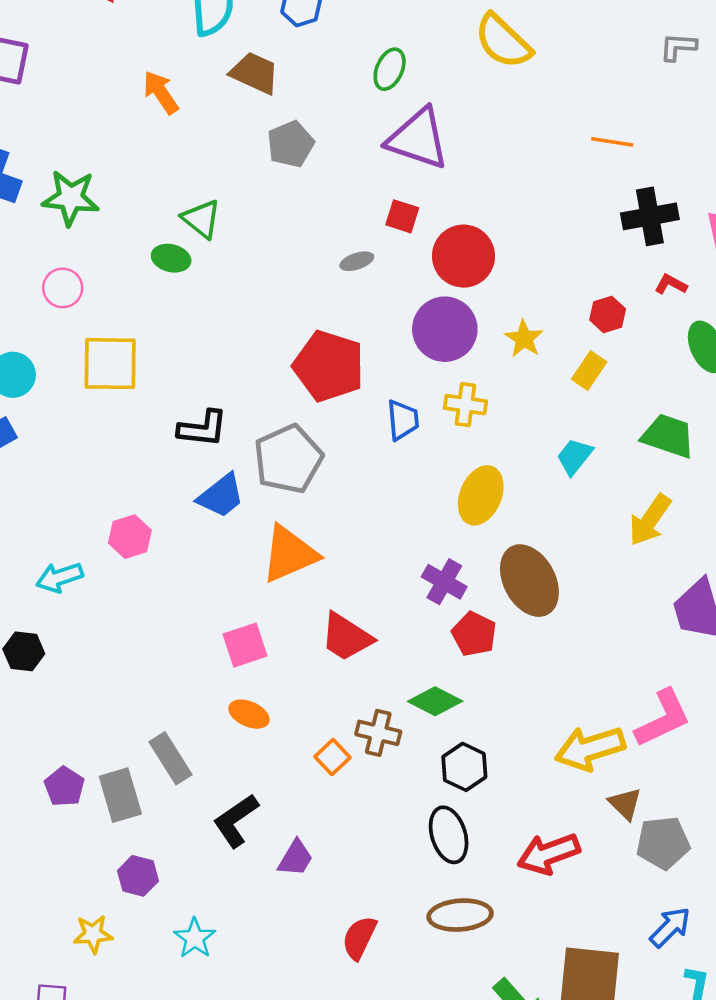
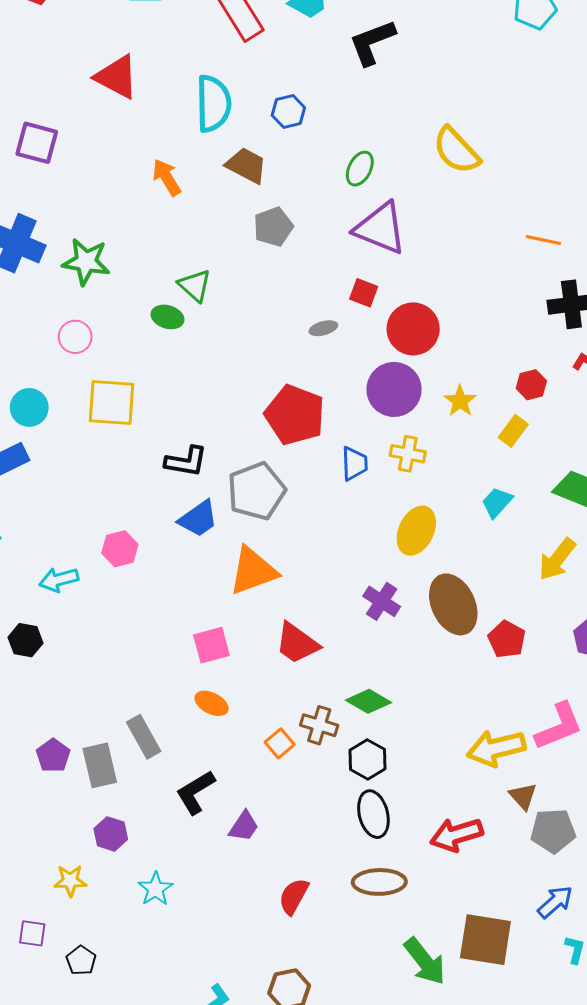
red pentagon: (474, 634) -> (507, 639), moved
black hexagon: (464, 767) -> (367, 759), moved

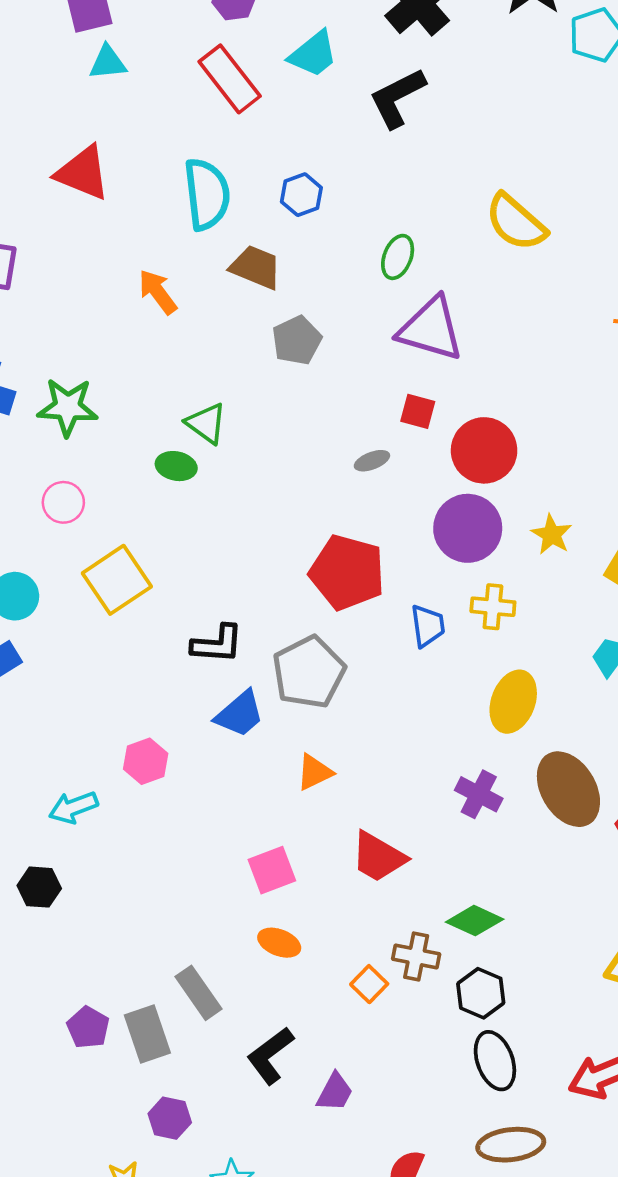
yellow square: (111, 403) -> (117, 580), turned -32
orange triangle: (253, 571) -> (314, 772), size x0.6

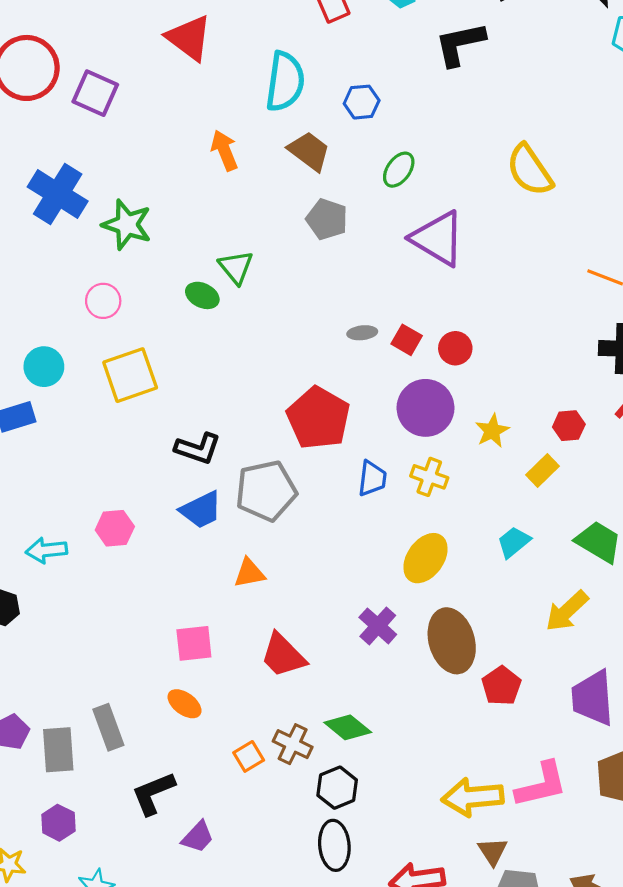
green ellipse: (398, 257) -> (399, 170), moved
gray pentagon: (297, 340) -> (327, 219), turned 30
red square: (418, 411) -> (407, 340), moved
red circle: (484, 450) -> (455, 348), size x0.6

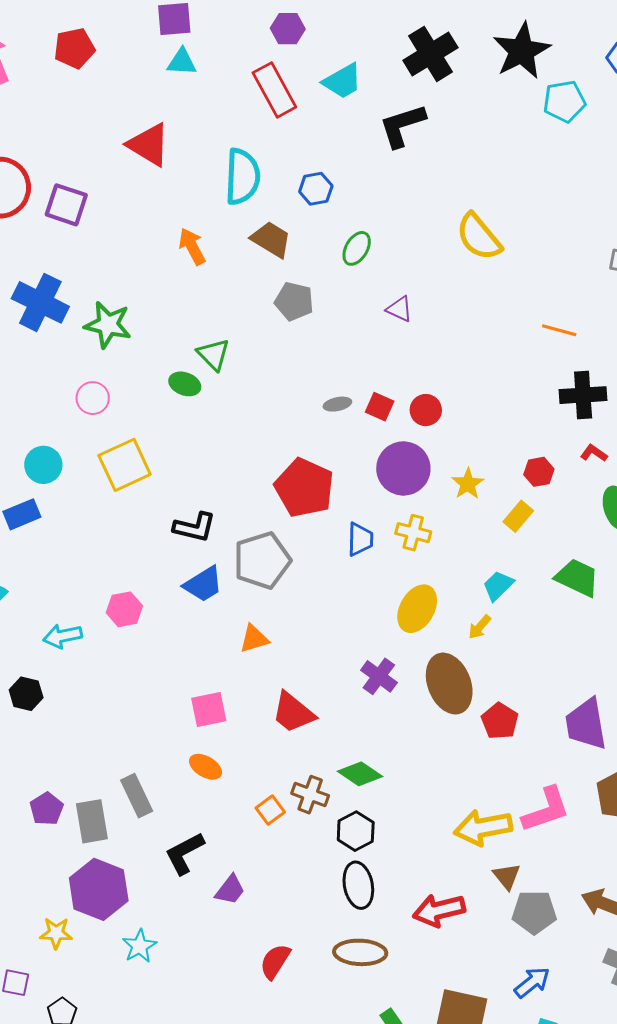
purple triangle: (438, 238) -> (399, 309), size x0.5
yellow arrow: (567, 611) -> (480, 627), moved, size x0.6
purple hexagon: (58, 823) -> (99, 889), size x1.8

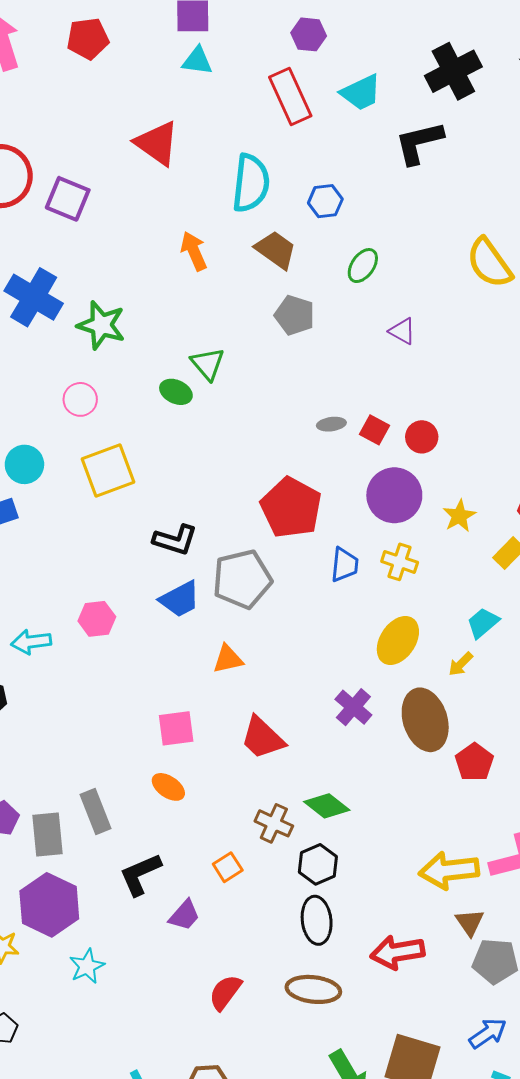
orange square: (270, 810) -> (228, 867), moved

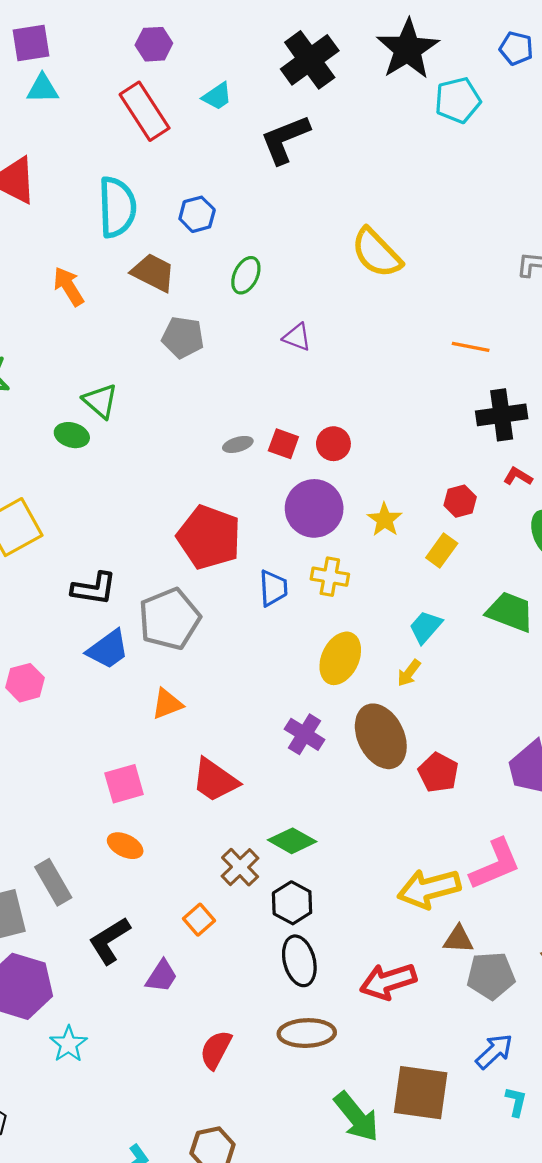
cyan trapezoid: (361, 92) -> (217, 96), size x0.7
brown cross: (274, 823) -> (240, 867), turned 30
brown triangle: (470, 922) -> (458, 939), turned -44

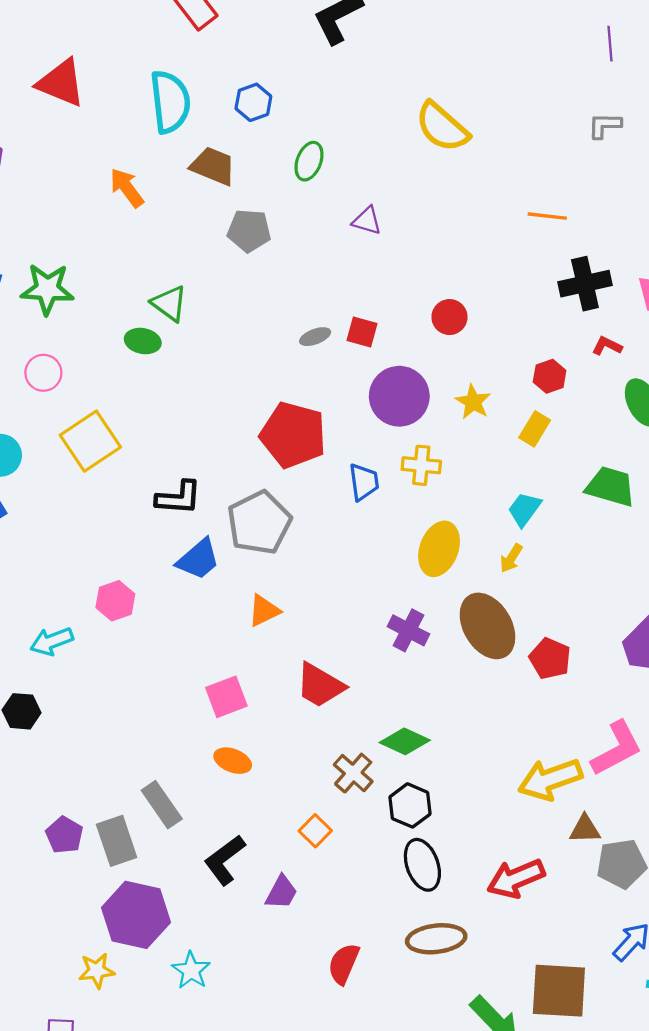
red circle: (333, 444) -> (449, 317), moved

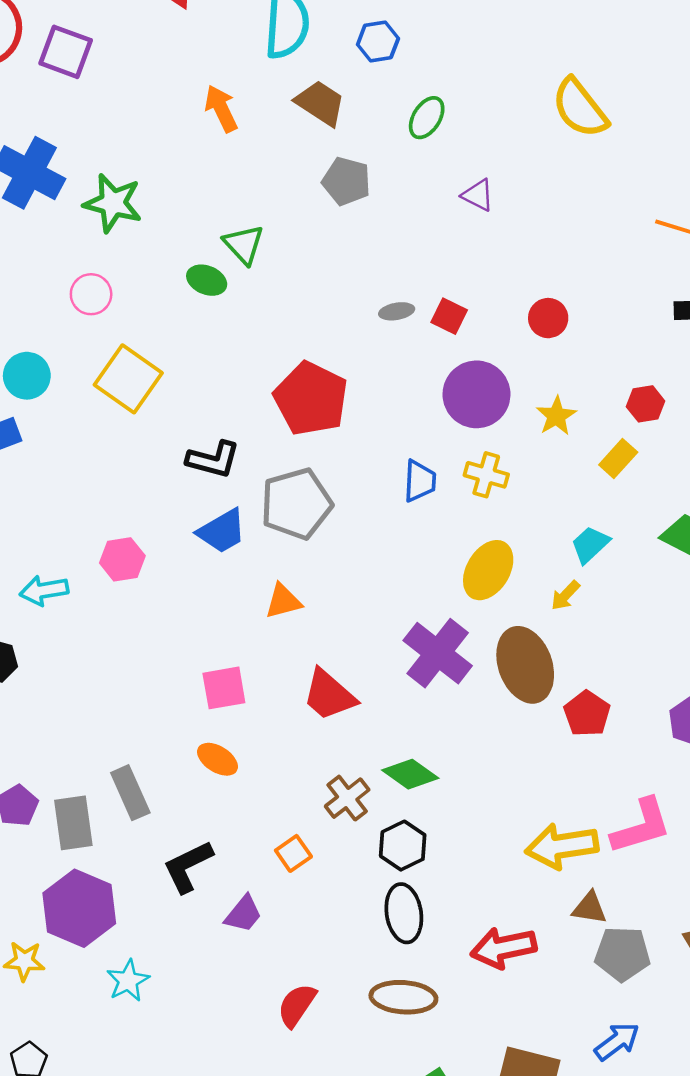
red pentagon: (293, 435) -> (311, 399), moved
yellow square: (90, 441) -> (128, 379), turned -32
purple cross: (409, 630) -> (438, 653), size x1.5

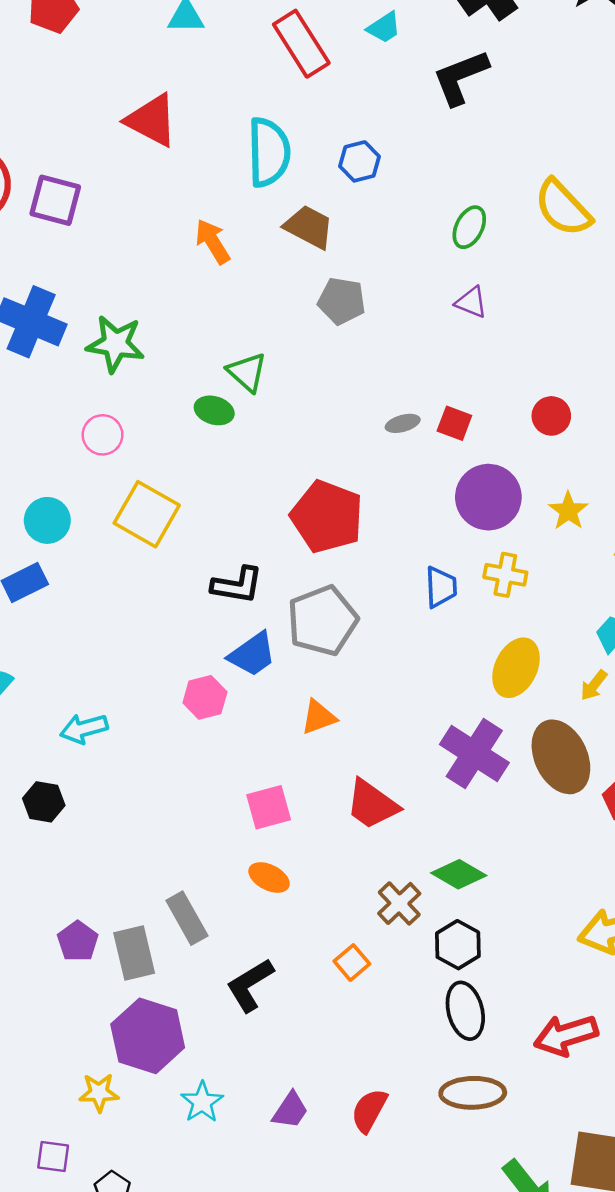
green ellipse: (427, 118) -> (469, 227), moved
pink hexagon: (122, 559) -> (205, 697), moved
purple trapezoid: (243, 914) -> (290, 1110), moved

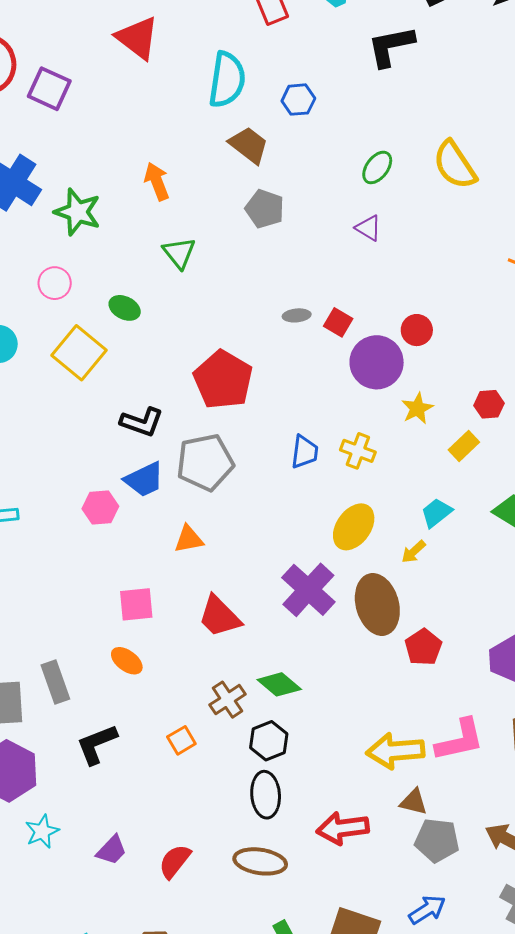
orange arrow: (213, 242) -> (157, 181), moved
green ellipse: (214, 410) -> (125, 308), moved
purple circle: (488, 497) -> (377, 362), moved

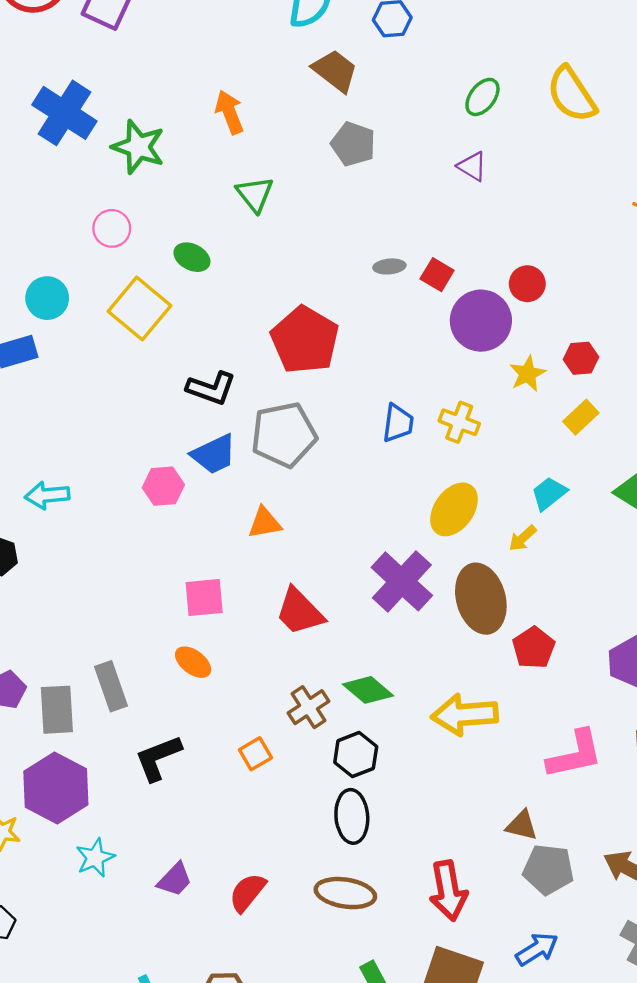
red hexagon: (489, 404) -> (581, 358), moved
yellow arrow: (395, 751) -> (465, 715), moved
red arrow: (343, 828) -> (448, 891), moved, turned -93

